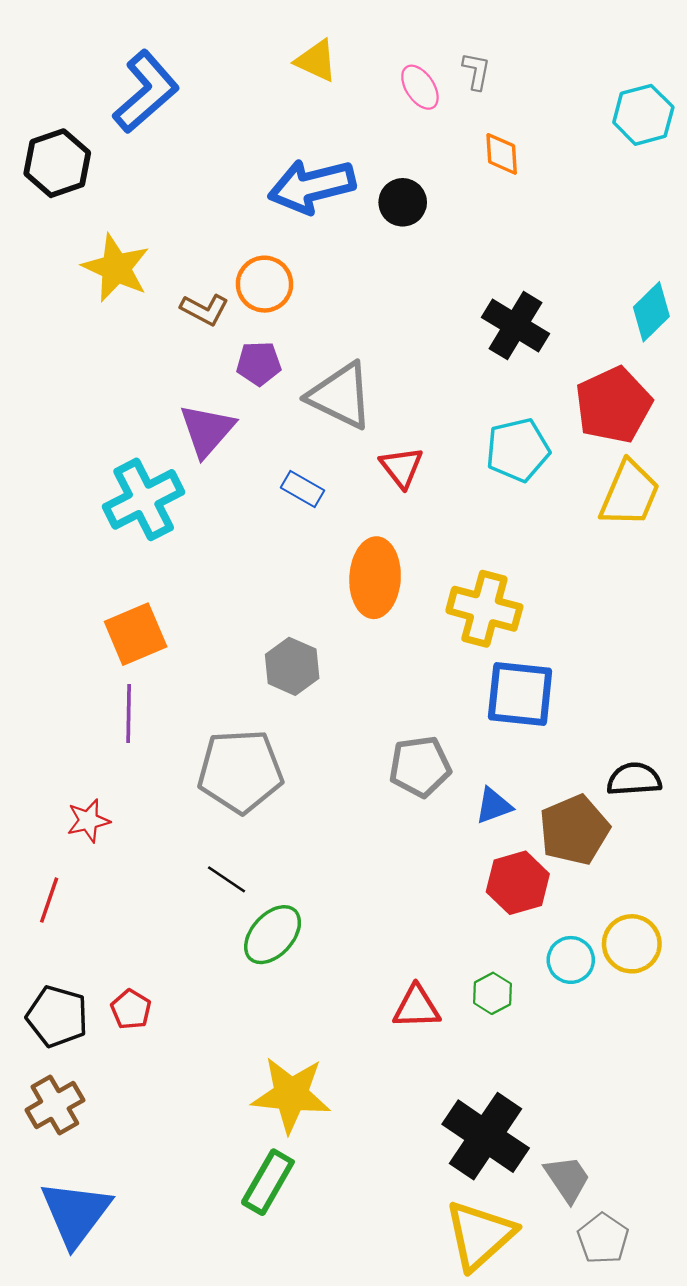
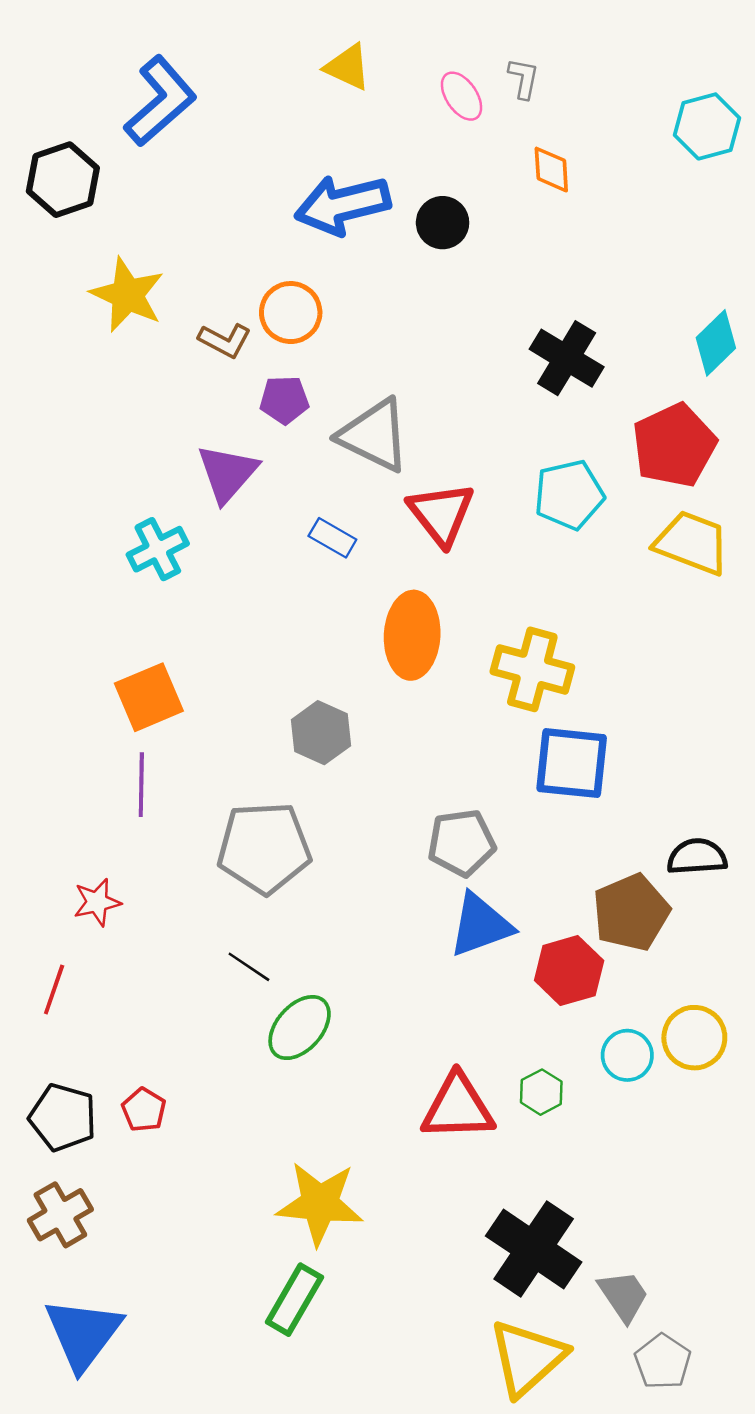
red triangle: (402, 467) -> (441, 514), size x1.4
yellow trapezoid: (629, 494) -> (692, 543), turned -92
cyan cross: (144, 499) -> (158, 549), size x0.7
blue triangle: (494, 806) -> (480, 925), moved, size x1.6
red triangle: (416, 1007) -> (458, 1107), size x1.4

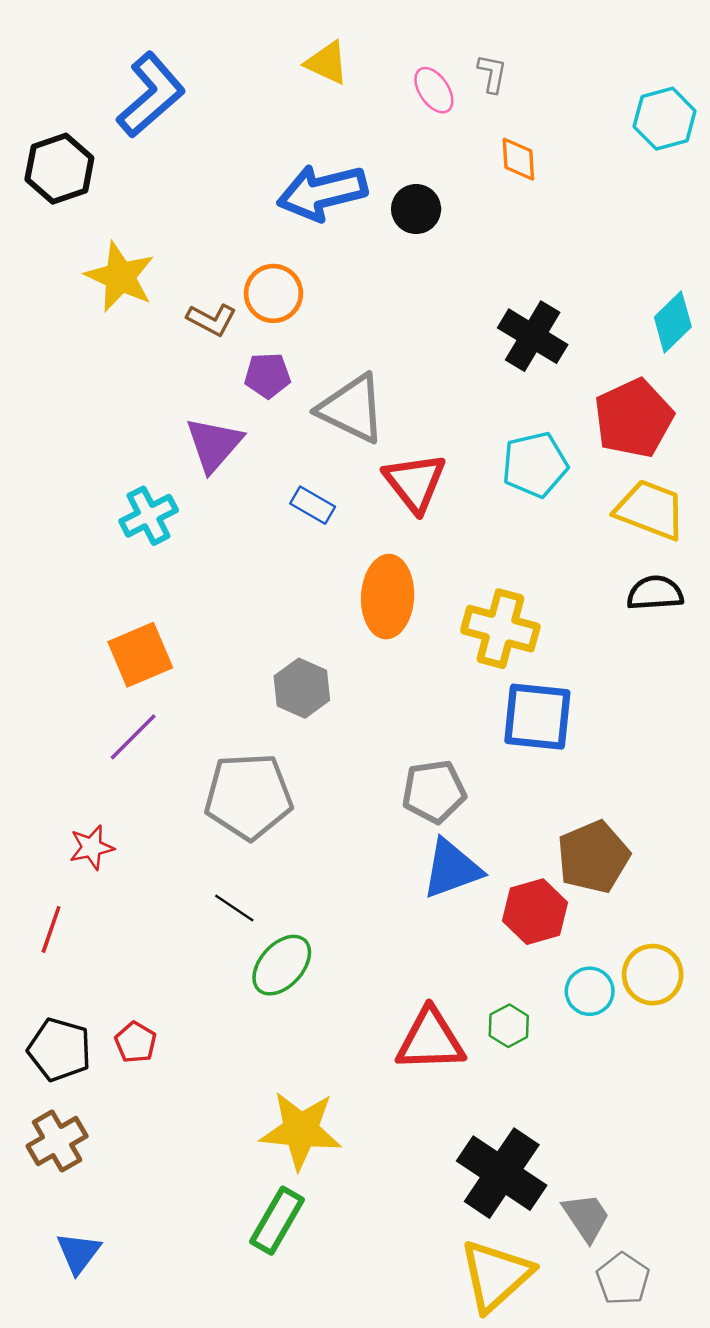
purple line: (141, 785) -> (133, 737), turned 44
black semicircle: (697, 857) -> (655, 593), moved
blue triangle: (83, 1334) -> (78, 1253), size x0.6

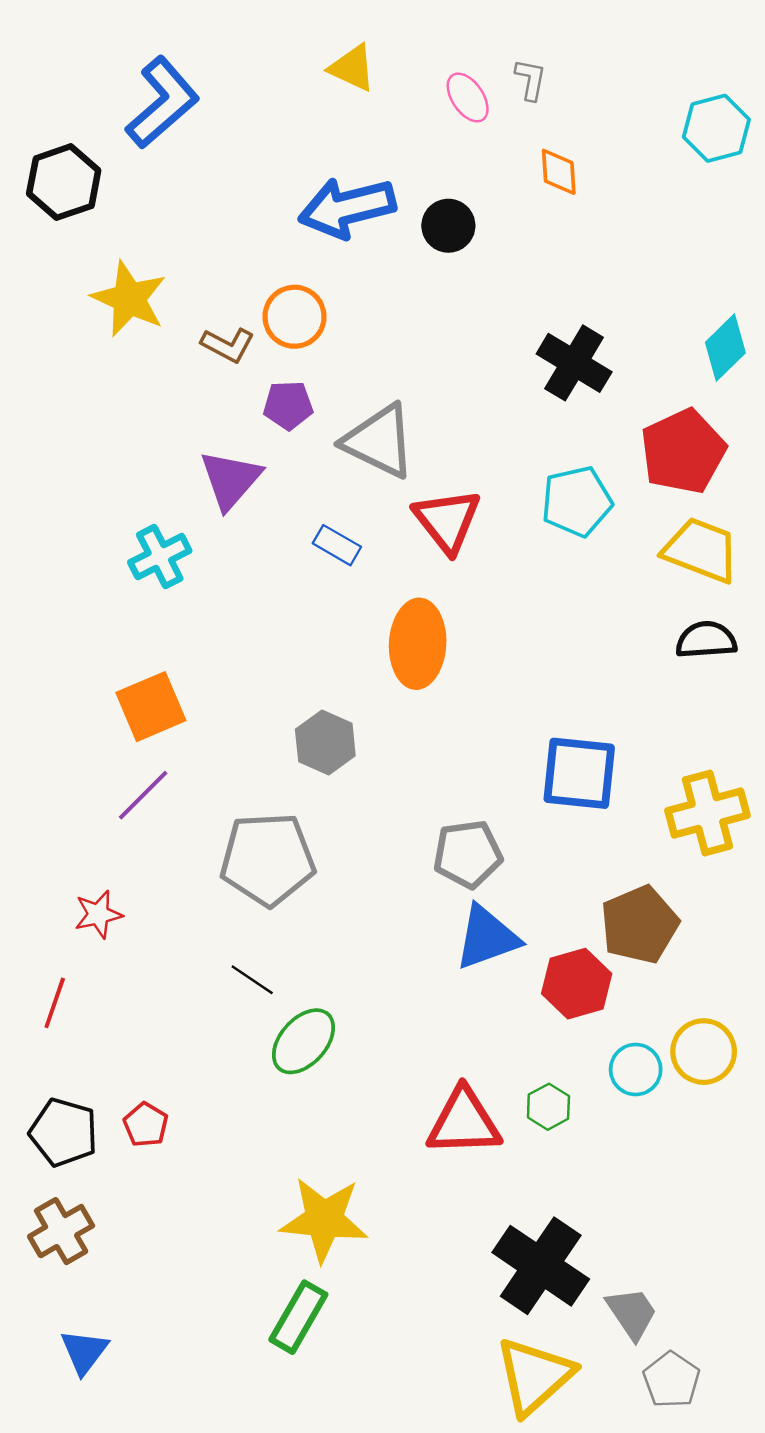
yellow cross: (500, 629) -> (707, 813), moved, turned -30

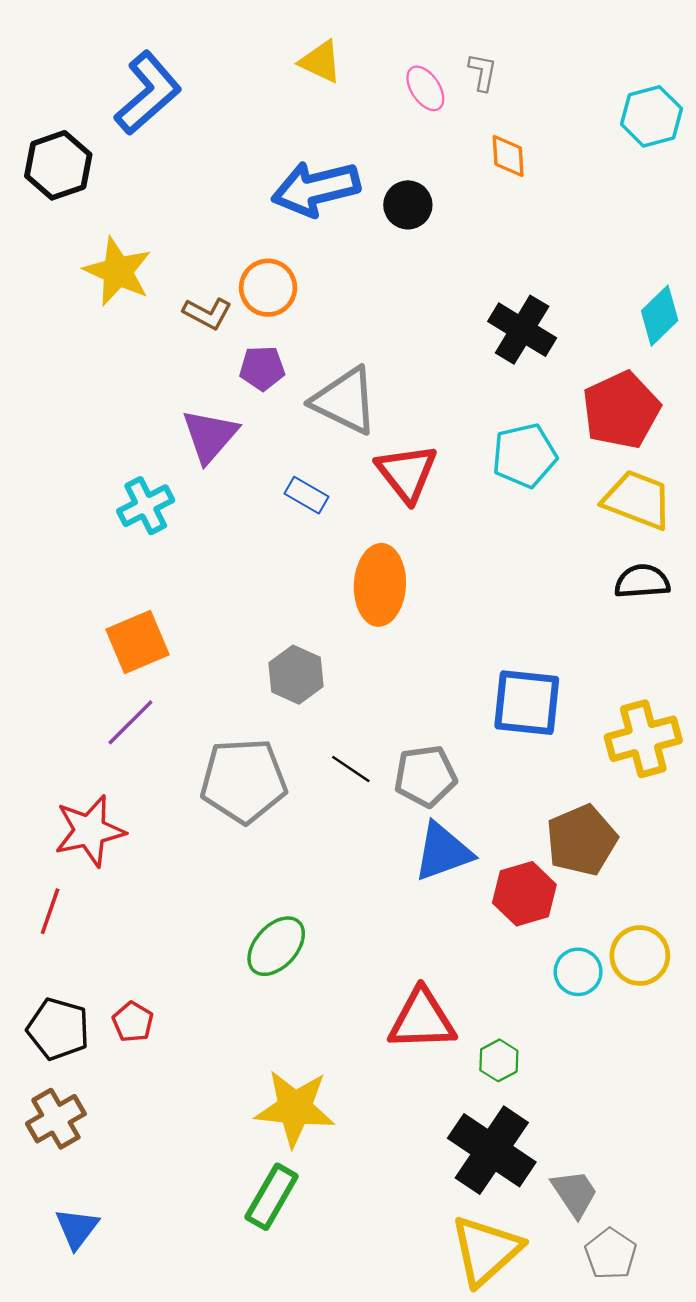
red star: (98, 914) -> (90, 831), size x1.6
black line: (252, 980) -> (351, 769), moved
green hexagon: (548, 1107) -> (499, 1060), moved

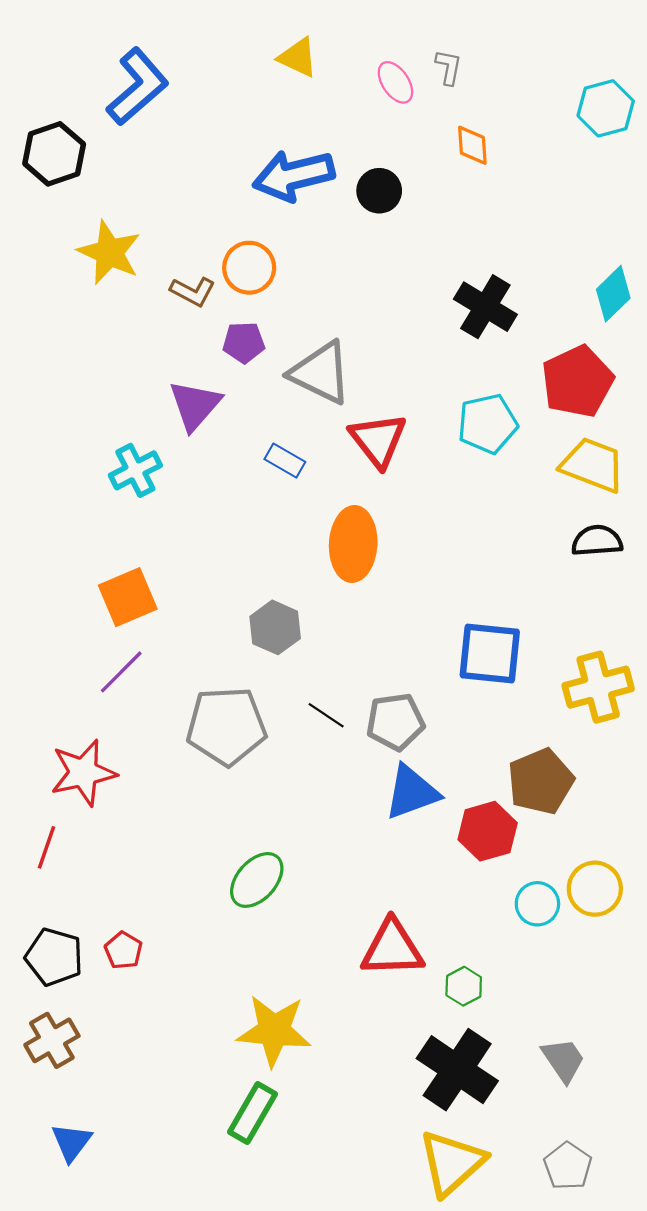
gray trapezoid: (575, 1193) -> (563, 1060), moved

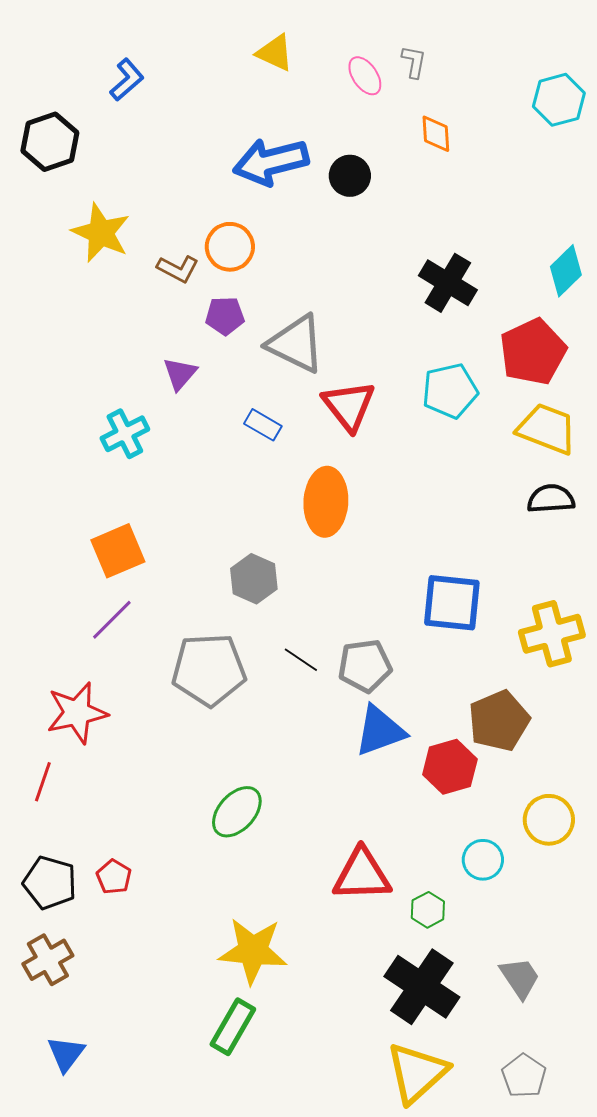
blue L-shape: (138, 87) -> (127, 80), size x0.6
purple triangle: (195, 405) -> (180, 374), size x0.7
cyan circle: (537, 904) -> (483, 860), moved

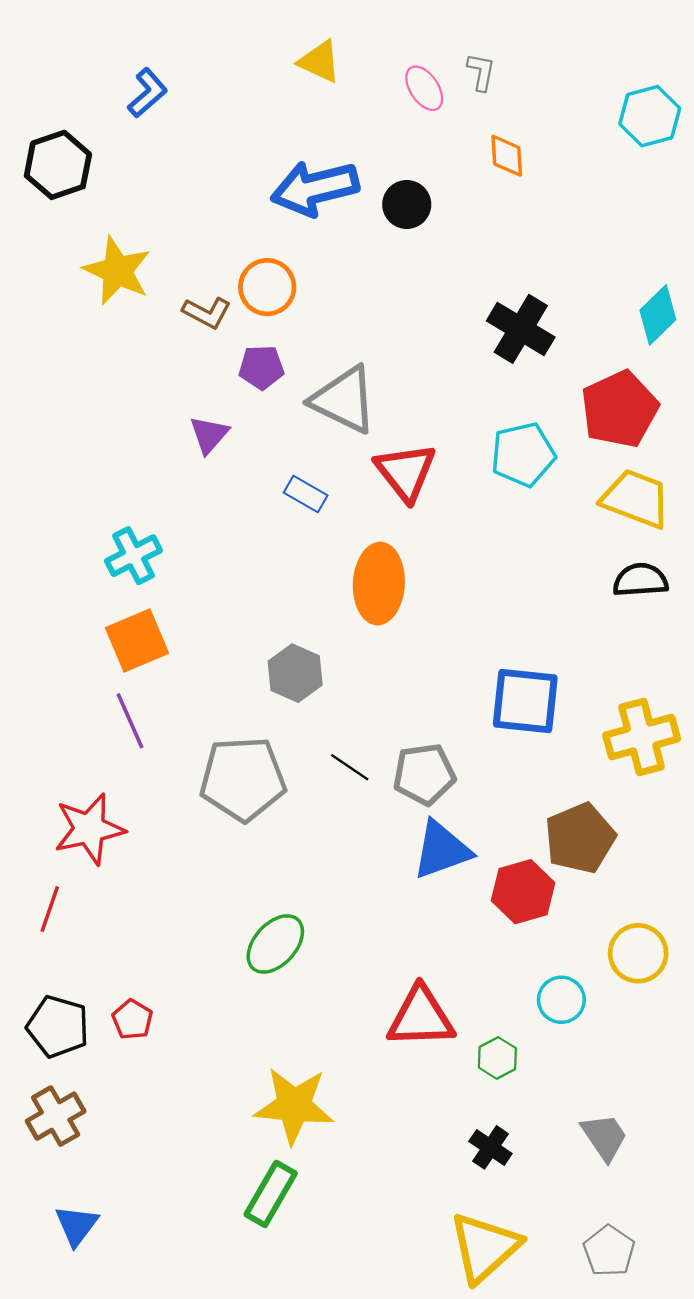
cyan cross: (125, 434) -> (134, 556), moved
purple line: (112, 620) -> (130, 721), turned -69
black cross: (422, 987) -> (490, 1147), size x0.5

